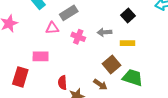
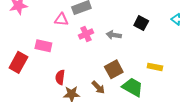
black square: (128, 16) -> (141, 23), turned -32
pink cross: (78, 37) -> (86, 34), turned 32
yellow rectangle: (128, 43) -> (155, 67), moved

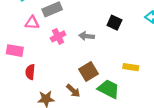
red semicircle: (60, 77) -> (30, 72), moved

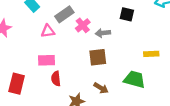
pink cross: (58, 36) -> (83, 25), moved
pink rectangle: (15, 51) -> (46, 60), moved
brown square: (88, 71) -> (98, 57), moved, turned 36

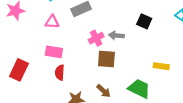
pink cross: (83, 25) -> (96, 38), moved
pink triangle: (48, 31) -> (52, 22), moved

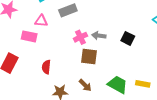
black square: (144, 21) -> (128, 38), moved
pink rectangle: (54, 52) -> (29, 36), moved
yellow rectangle: (161, 66) -> (143, 84), moved

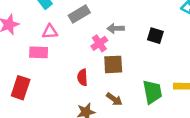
gray arrow: (99, 36) -> (116, 28), moved
red semicircle: (46, 67) -> (82, 77), moved
green trapezoid: (118, 85) -> (152, 92), turned 60

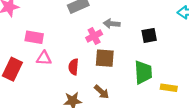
pink triangle: (50, 32) -> (44, 58), moved
black square: (155, 36) -> (149, 35), turned -35
green trapezoid: (152, 92) -> (143, 72), moved

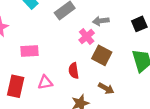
pink triangle: (44, 58) -> (45, 82), moved
brown square: (105, 58) -> (102, 55), turned 36

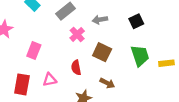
pink cross: (87, 37) -> (77, 34), moved
pink rectangle: (29, 51) -> (34, 51), turned -63

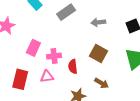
pink cross: (77, 34) -> (54, 56), moved, turned 32

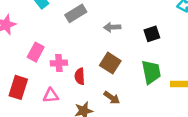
pink triangle: (47, 77) -> (51, 96), moved

